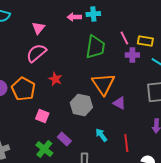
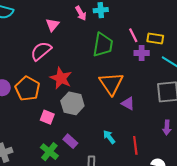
pink arrow: (74, 17) -> (81, 13), turned -120
pink triangle: (38, 28) -> (53, 25), moved
red star: (55, 79) -> (61, 78), size x1.5
gray hexagon: (81, 105) -> (72, 103), moved

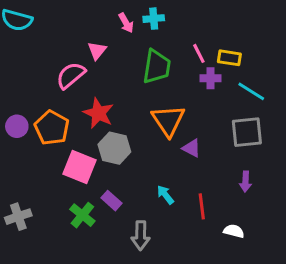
pink triangle: (53, 25) -> (97, 51), moved
pink square: (47, 117) -> (79, 167), size x1.6

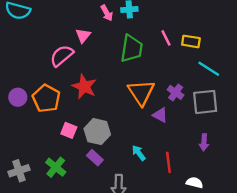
purple cross: (211, 78) -> (176, 92), moved, turned 35
gray hexagon: (114, 148) -> (97, 132), moved
pink square: (79, 167) -> (69, 130), size x0.6
green cross: (82, 215) -> (56, 167), moved

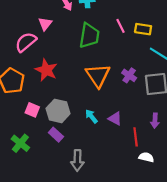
purple triangle: (160, 115) -> (115, 118), moved
cyan arrow: (139, 153) -> (91, 116), moved
red line: (168, 162) -> (136, 137), moved

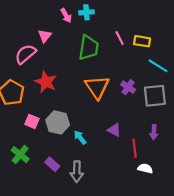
cyan arrow: (91, 116) -> (80, 137), moved
purple rectangle: (56, 135) -> (52, 164), moved

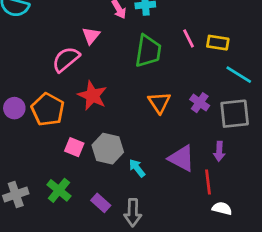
orange triangle: (97, 87) -> (159, 103), size x0.7
purple triangle: (114, 130) -> (182, 158), size x1.5
purple arrow: (154, 132) -> (219, 151), moved

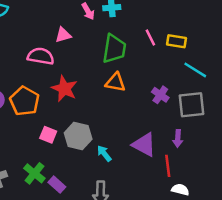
pink triangle: (91, 36) -> (63, 35), turned 35
pink semicircle: (66, 59) -> (41, 56), turned 50
orange triangle: (159, 103) -> (115, 82), moved, turned -45
purple rectangle: (101, 203) -> (57, 185), moved

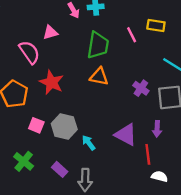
yellow rectangle: (177, 41) -> (156, 25), moved
pink semicircle: (41, 56) -> (29, 52), turned 45
purple rectangle: (57, 185) -> (60, 169), moved

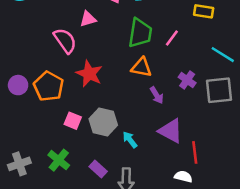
pink line: (132, 35) -> (172, 38), moved, turned 63
purple arrow: (157, 129) -> (157, 95), moved, turned -35
white semicircle: (159, 176) -> (183, 177), moved

